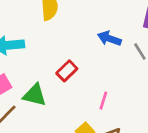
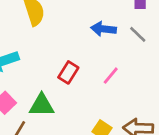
pink line: (103, 101) -> (111, 76), moved, turned 36

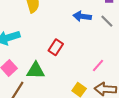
pink line: (111, 76) -> (98, 66), moved

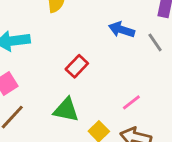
green triangle: (36, 71) -> (66, 110), moved

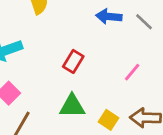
pink line: (131, 102) -> (132, 72), moved

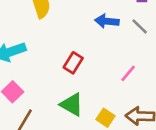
green triangle: (72, 106) -> (72, 104), turned 30

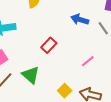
green triangle: (72, 104) -> (31, 75), moved

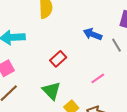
green triangle: (31, 75) -> (51, 91), moved

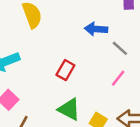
gray line: (116, 45) -> (120, 48), moved

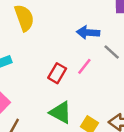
pink line: (118, 78) -> (84, 66), moved

